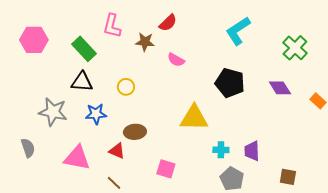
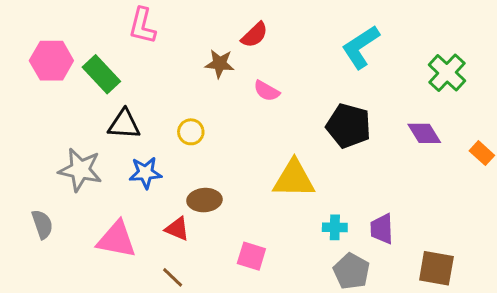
pink L-shape: (112, 26) -> (142, 26), moved
green rectangle: (84, 49) -> (101, 74), moved
brown square: (288, 177) -> (436, 268), size x1.4

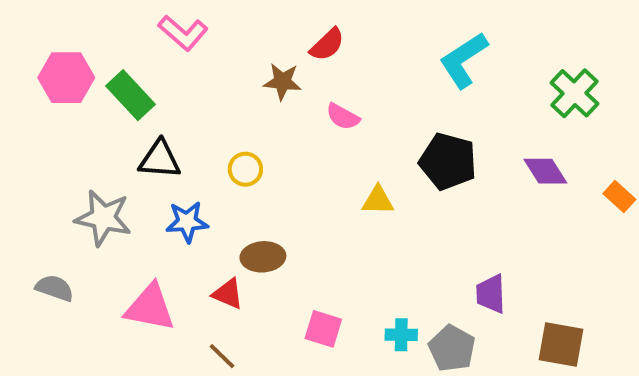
pink L-shape: (142, 26) -> (183, 33), turned -63
yellow triangle: (294, 179) -> (378, 200), moved, size x0.6
gray semicircle: (42, 224) -> (55, 288), turned -52
cyan cross: (335, 227) -> (401, 335), moved

